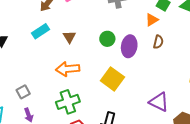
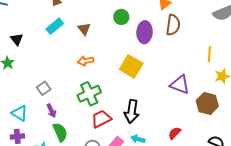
green circle: (107, 39) -> (121, 17), moved
brown semicircle: (158, 42) -> (173, 25), size x1.5
orange arrow: (68, 69) -> (86, 61), size x0.7

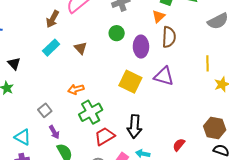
orange arrow: (86, 61) -> (76, 89), moved
purple triangle: (180, 85) -> (164, 76), moved
brown hexagon: (207, 103) -> (215, 128), moved

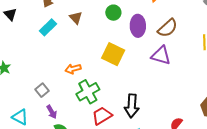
brown semicircle: (169, 37) -> (168, 28), moved, turned 45
brown triangle: (80, 48) -> (76, 18), moved
black triangle: (14, 64) -> (10, 14), moved
yellow square: (130, 82) -> (113, 54), moved

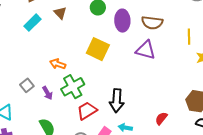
brown semicircle: (168, 28) -> (152, 23), turned 50
orange arrow: (73, 69) -> (58, 64), turned 35
purple arrow: (52, 112) -> (47, 93), moved

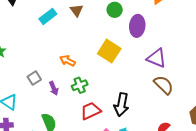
brown semicircle: (152, 23) -> (164, 85), moved, turned -150
green cross: (73, 87) -> (80, 85), size x0.7

